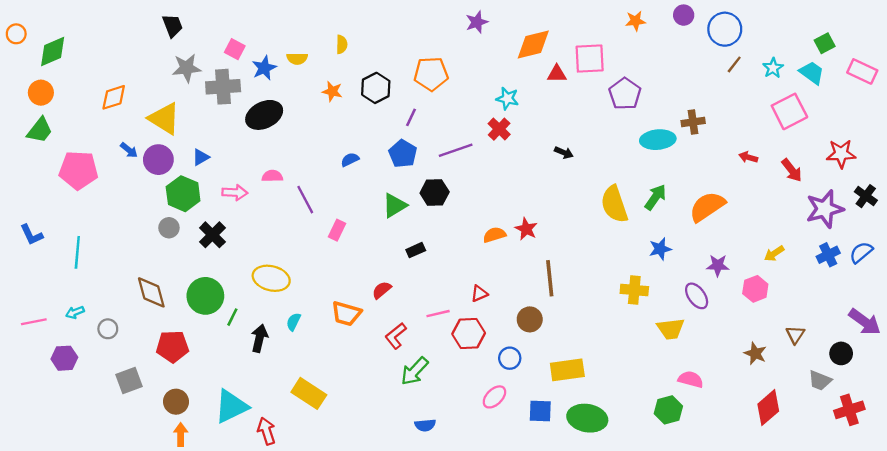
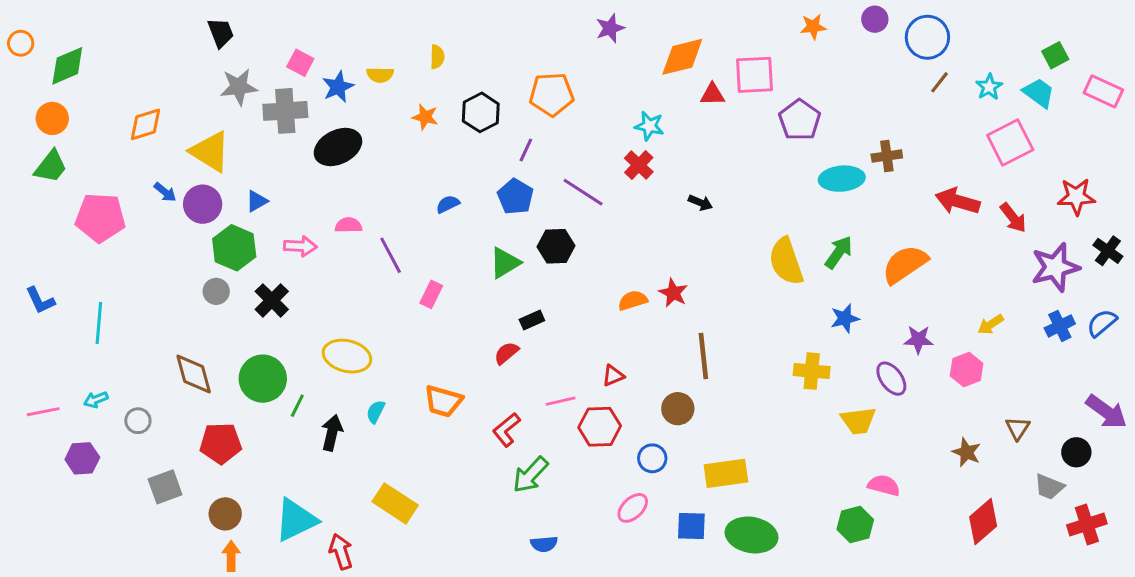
purple line: (456, 150) -> (583, 192), turned 52
black arrow: (564, 153) -> (700, 203), moved
red arrow: (748, 157) -> (958, 201), size x1.8
red semicircle: (382, 290) -> (506, 353), moved

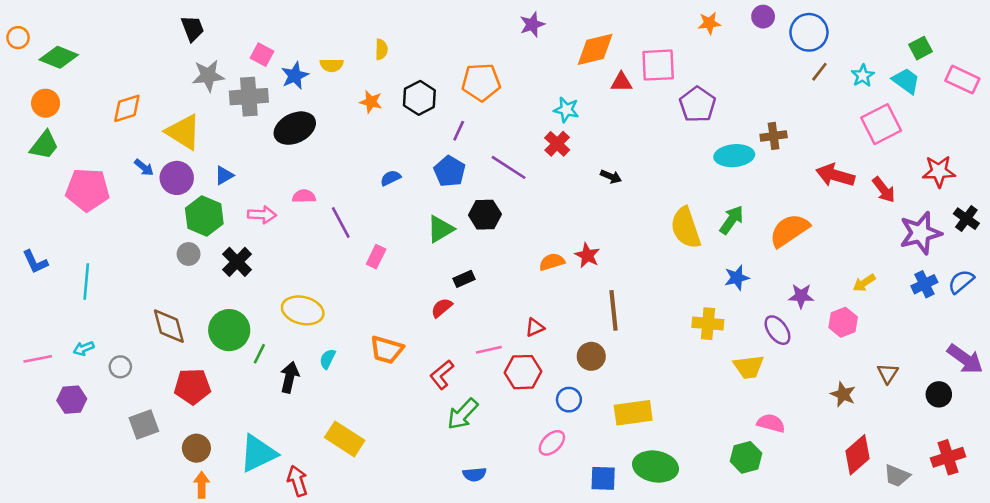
green diamond: (67, 66) -> (59, 57), turned 45
gray trapezoid: (1049, 487) -> (897, 476), moved
blue square: (691, 526) -> (603, 478), moved

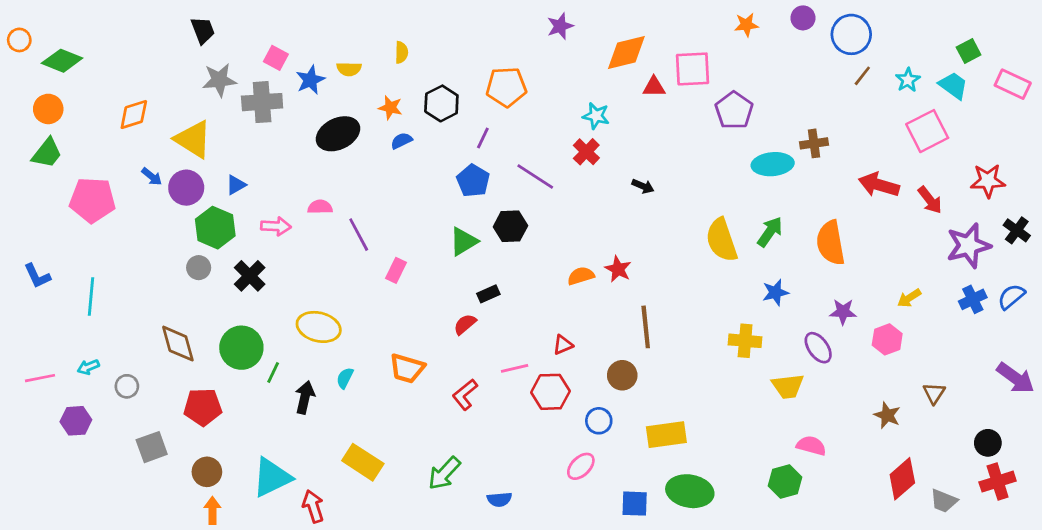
black ellipse: (295, 128) -> (338, 134), moved
blue semicircle: (391, 178) -> (401, 141), moved
orange semicircle: (789, 230) -> (831, 243), turned -66
black circle: (939, 394) -> (988, 443), moved
green arrow: (463, 414) -> (444, 473), moved

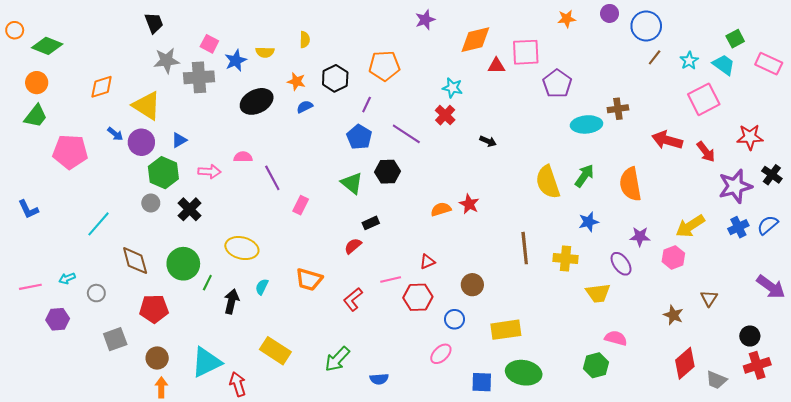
green triangle: (464, 241) -> (352, 183), turned -50
cyan line: (91, 297) -> (98, 224), moved, turned 36
yellow arrow: (909, 298) -> (690, 226), size x1.6
brown line: (646, 327) -> (525, 248), moved

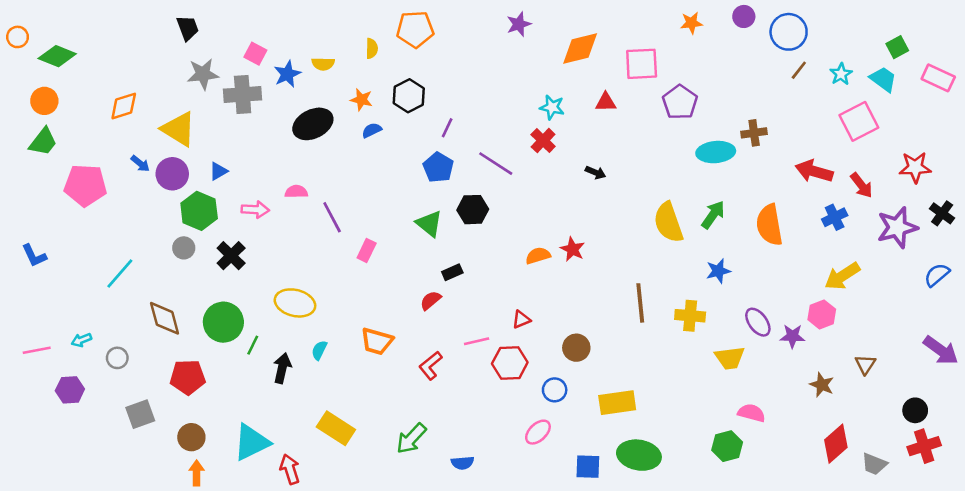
orange pentagon: (384, 66) -> (415, 29), moved
red triangle: (496, 66) -> (606, 102), moved
blue cross: (738, 227) -> (835, 217), moved
purple star: (640, 237) -> (792, 336), moved

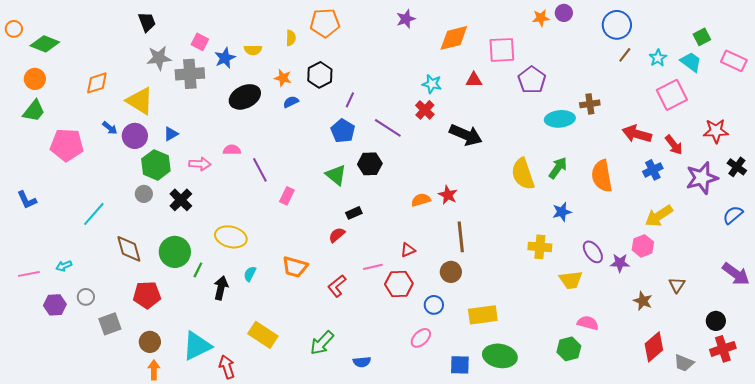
purple circle: (744, 16) -> (564, 13), moved
black arrow: (595, 172) -> (466, 135), size x2.0
brown line: (640, 303) -> (461, 237), moved
gray circle: (117, 358) -> (86, 297), moved

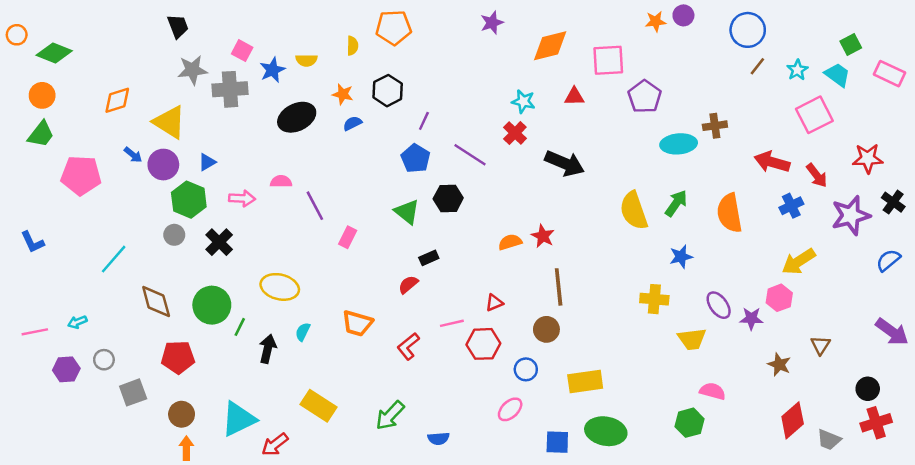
red arrow: (227, 367) -> (275, 445), turned -110

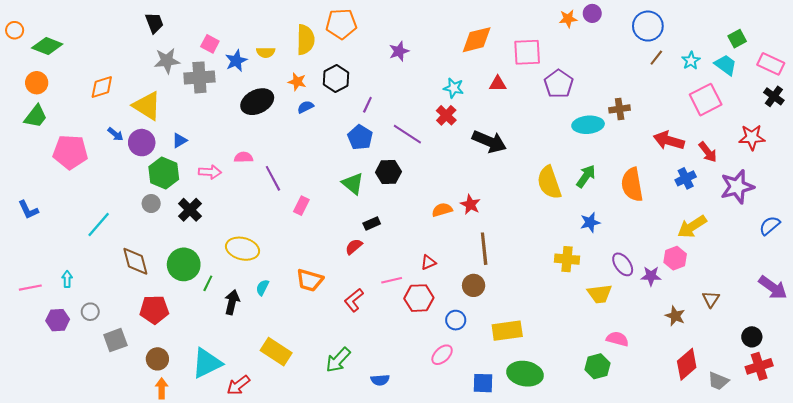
purple star: (492, 23) -> (399, 51), moved
yellow semicircle: (352, 46) -> (306, 40), size x1.8
black cross: (893, 202) -> (774, 96), moved
cyan arrow: (77, 322) -> (67, 279), turned 112

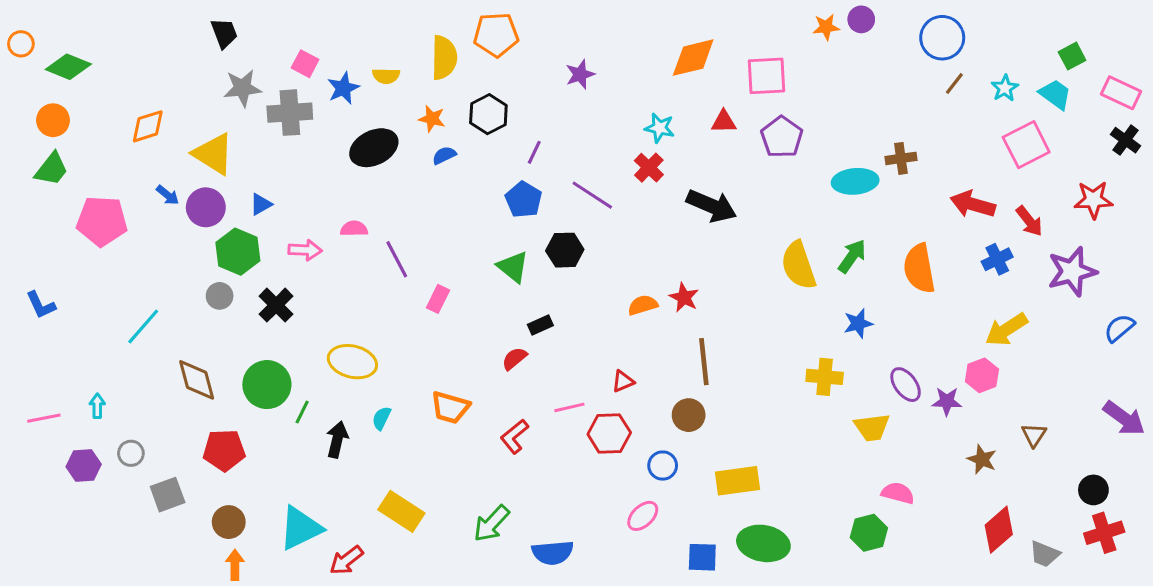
purple pentagon: (559, 84) -> (782, 137), moved
blue semicircle: (380, 380) -> (553, 553), size x1.5

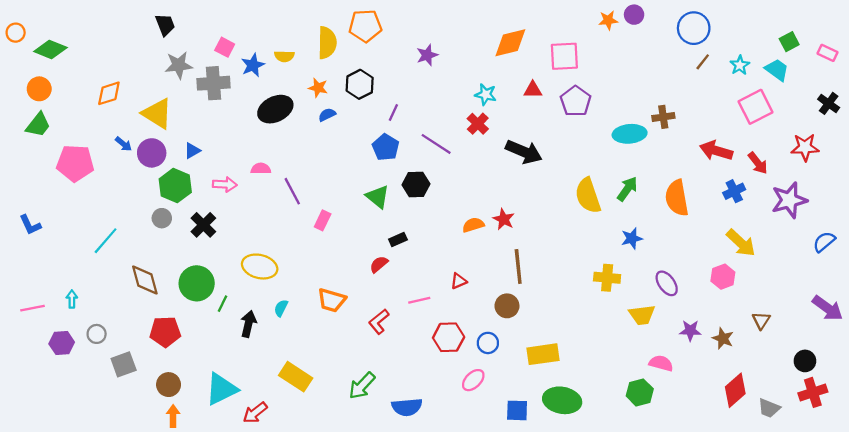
pink rectangle: (1121, 93) -> (827, 53), moved, size x0.7
yellow arrow: (1006, 330) -> (741, 243), turned -104
purple star: (947, 401) -> (690, 331), moved
red hexagon: (609, 433) -> (449, 337), moved

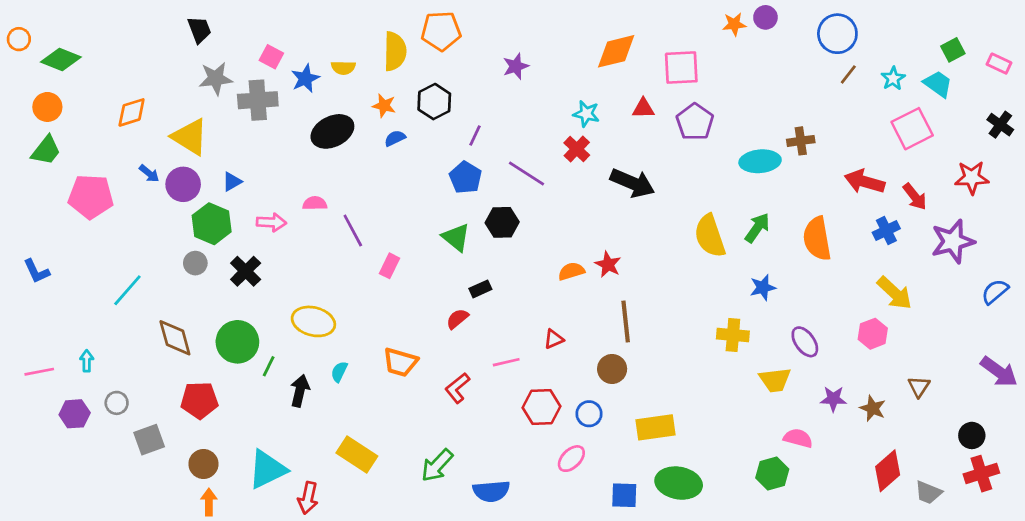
red arrow: (255, 413) -> (308, 498), turned -40

